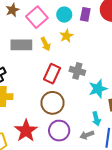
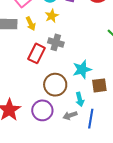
gray cross: (77, 71) -> (56, 42), moved
brown circle: (53, 103) -> (55, 85), moved

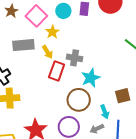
yellow star: (52, 16) -> (52, 32), moved
yellow arrow: (31, 24) -> (47, 52), moved
cyan star: (82, 69) -> (91, 78), moved

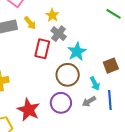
yellow star: (52, 32) -> (52, 15), moved
yellow arrow: (47, 52) -> (30, 23), moved
gray cross: (75, 58) -> (59, 34), turned 35

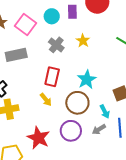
yellow star: (52, 15) -> (83, 41), moved
yellow arrow: (30, 23) -> (46, 100), moved
gray cross: (59, 34) -> (56, 45), moved

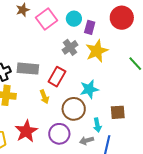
purple rectangle: (72, 12) -> (90, 27), moved
yellow star: (83, 41) -> (97, 51), size x1.6
gray rectangle: (16, 55) -> (28, 69), moved

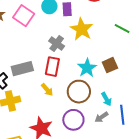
gray cross: (70, 47) -> (57, 44), moved
brown square: (118, 112) -> (110, 65), moved

